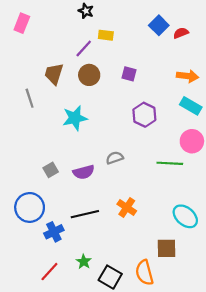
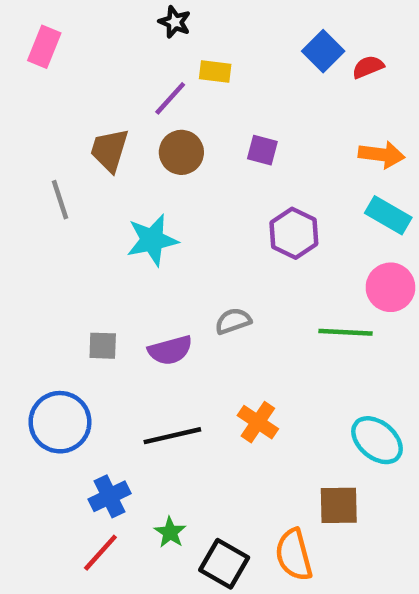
gray square: (51, 170) -> (103, 346), turned 32
blue cross: (54, 232) -> (109, 496), moved

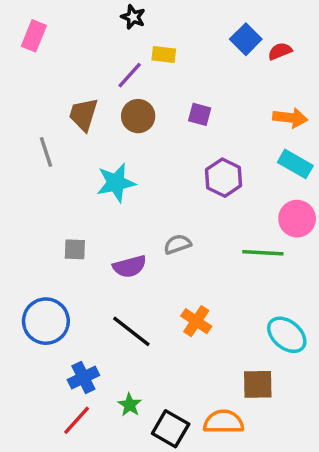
gray square: (103, 346) -> (75, 249), moved
black line: (172, 436) -> (131, 331), turned 51
orange semicircle: (294, 555) -> (224, 422), turned 105

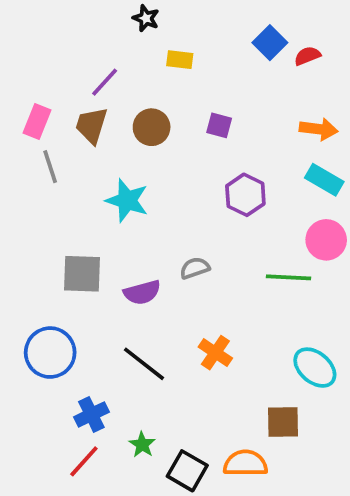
pink rectangle: (34, 36) -> (37, 122), moved
purple line: (130, 75) -> (105, 82), moved
cyan star: (116, 183) -> (127, 200), turned 30
gray square: (75, 249) -> (82, 274), size x1.6

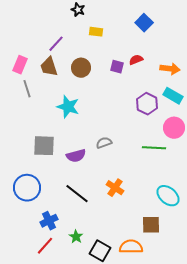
red semicircle: (307, 56) -> (136, 60), moved
brown trapezoid: (91, 125) -> (49, 67), turned -35
purple hexagon: (245, 195) -> (147, 104), moved

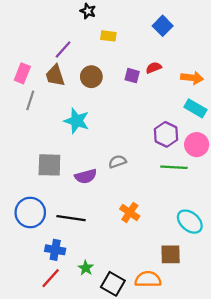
gray line: (27, 89) -> (30, 100), turned 36
purple hexagon: (147, 104) -> (166, 134), moved
black line: (77, 194) -> (71, 218), moved, turned -30
blue cross: (49, 221) -> (55, 250), turned 36

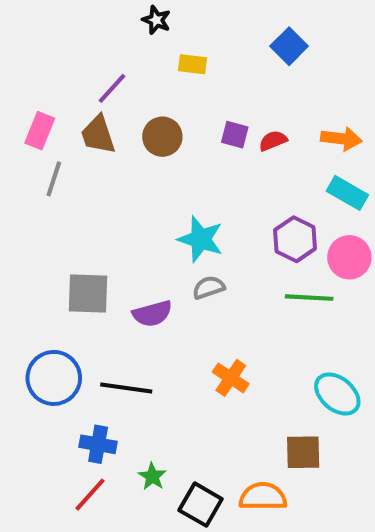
red semicircle: (154, 68) -> (273, 141), moved
cyan star: (77, 121) -> (201, 239), moved

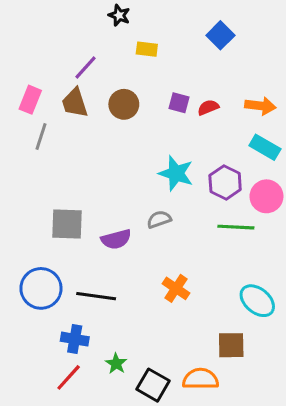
cyan star: (201, 239) -> (176, 173), moved

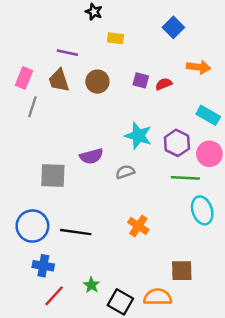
purple line: (85, 67) -> (67, 53), turned 60
orange arrow: (260, 106) -> (199, 67), moved
purple semicircle: (116, 239) -> (91, 156), moved
cyan ellipse: (257, 301) -> (202, 210), moved, turned 32
blue cross: (75, 339) -> (43, 266), moved

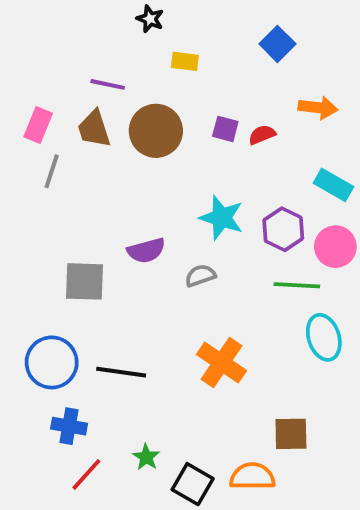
brown circle: (97, 82) -> (156, 131), size x1.4
orange cross: (138, 226) -> (222, 362), size x1.4

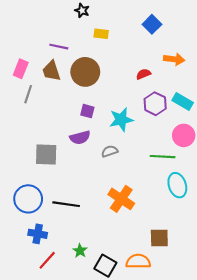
purple square: (225, 129) -> (87, 111), moved
cyan star: (222, 218) -> (121, 120), turned -30
purple hexagon: (283, 229) -> (155, 104), moved

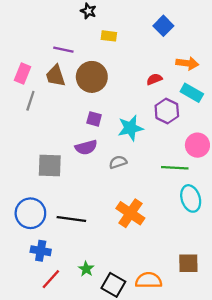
cyan rectangle: (183, 102) -> (192, 93), moved
brown square: (159, 238) -> (188, 263), moved

